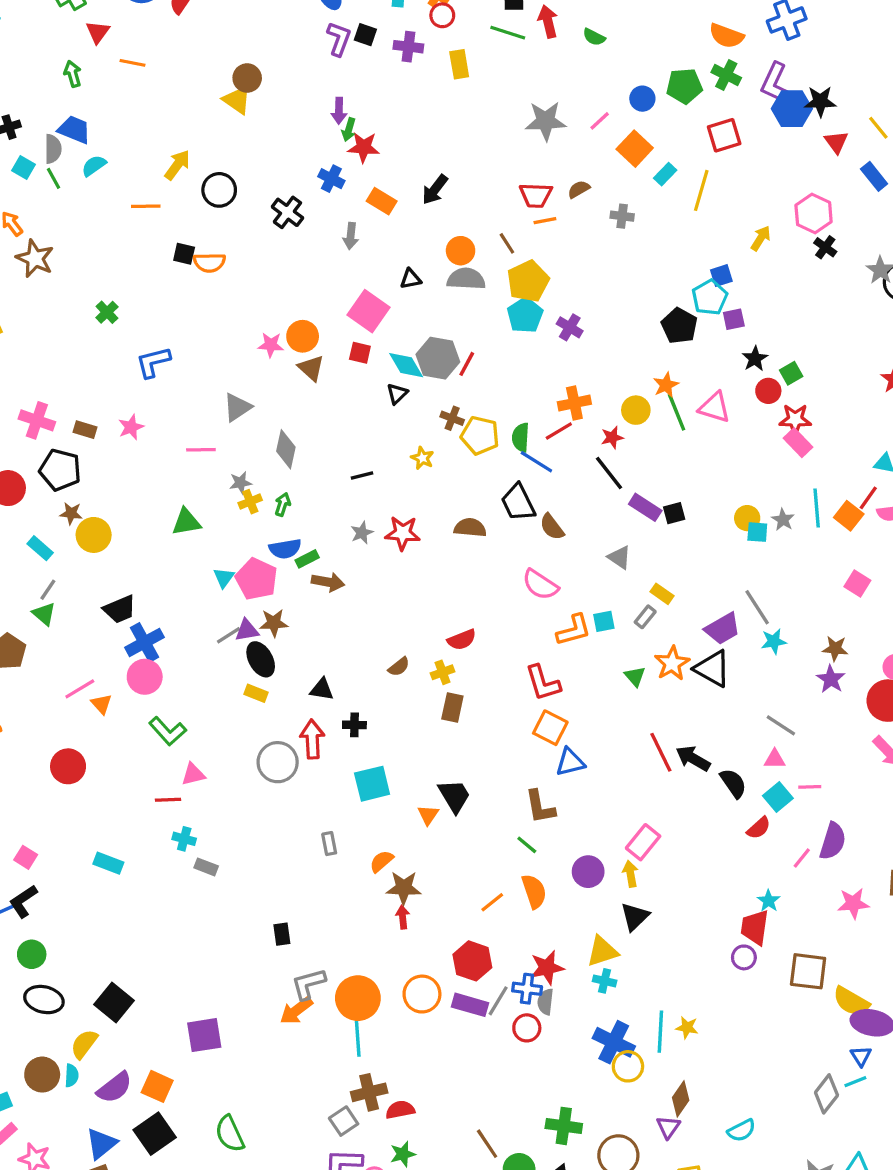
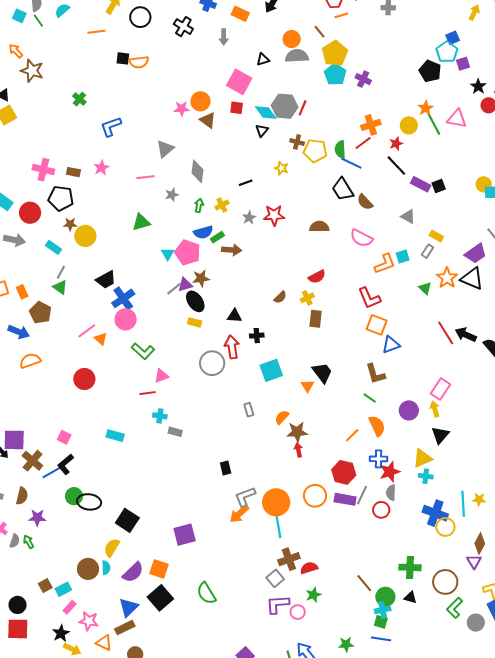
yellow cross: (250, 502) -> (222, 205), moved
brown semicircle: (470, 528) -> (319, 227), moved
blue cross: (527, 989) -> (378, 459), moved
black ellipse: (44, 1000) -> (89, 502), moved

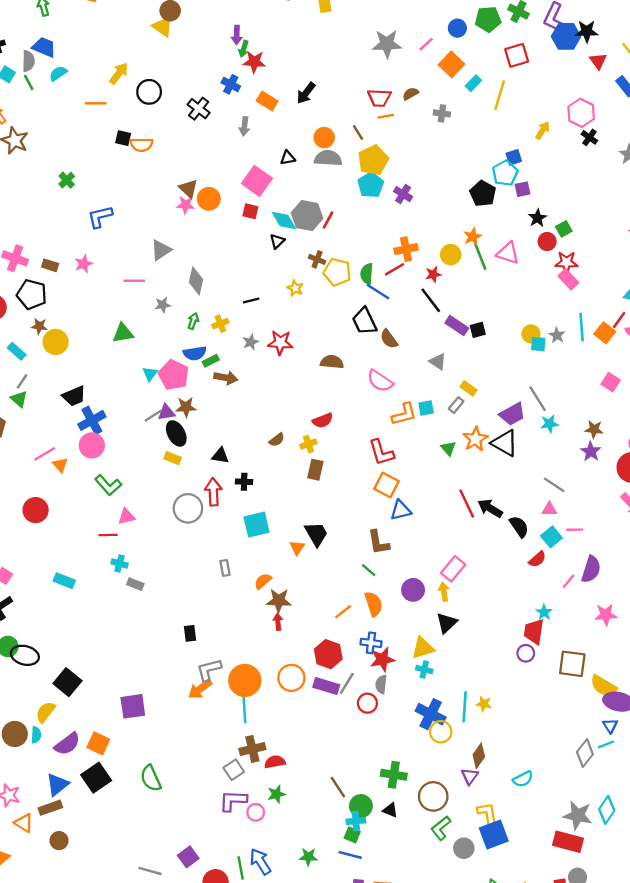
brown triangle: (208, 120) -> (188, 188), moved

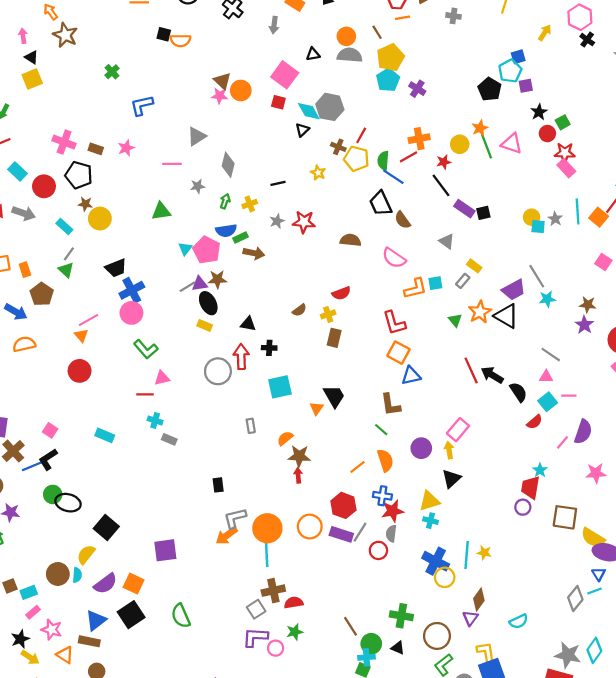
red line: (328, 220) -> (361, 135), moved
orange triangle: (60, 465) -> (81, 335), moved
brown rectangle: (50, 808) -> (89, 641), turned 30

